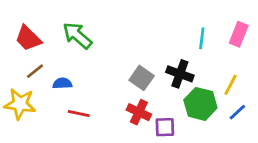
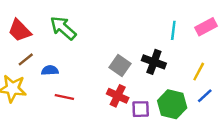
pink rectangle: (239, 34) -> (206, 27), turned 40
green hexagon: (200, 104) -> (172, 104), moved

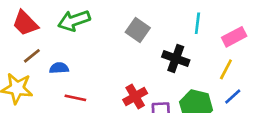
pink rectangle: (206, 27) -> (234, 37), moved
green arrow: (63, 28) -> (74, 21), turned -60
gray square: (120, 66) -> (138, 30), moved
red cross: (118, 96) -> (135, 97), turned 35

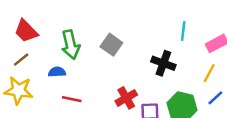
green arrow: (74, 21) -> (71, 45), moved, turned -84
gray square: (138, 30) -> (111, 45), moved
brown line: (32, 56) -> (21, 60), moved

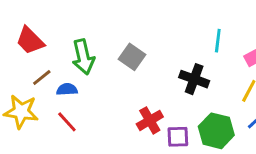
brown line: (21, 60) -> (42, 78), moved
red line: (72, 99) -> (67, 122), moved, turned 36

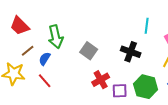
gray square: (132, 57) -> (89, 51), moved
blue semicircle: (67, 89) -> (45, 59), turned -56

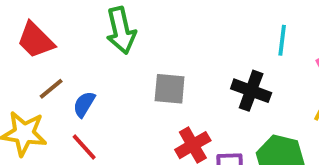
green arrow: (56, 37) -> (121, 31), moved
gray square: (89, 51) -> (170, 89), turned -30

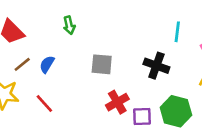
green arrow: (121, 31) -> (69, 25), size x0.6
blue semicircle: (84, 104) -> (47, 64), moved

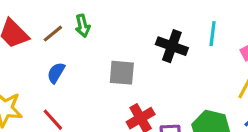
brown line: (22, 64) -> (53, 34), moved
black cross: (156, 66) -> (172, 46), moved

